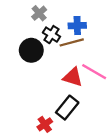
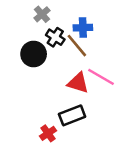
brown line: (72, 42) -> (77, 46), turned 65
black rectangle: (67, 108) -> (72, 115), turned 30

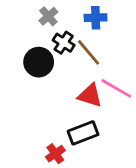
blue cross: (83, 28) -> (96, 18), moved

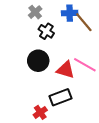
brown line: (89, 52) -> (84, 22), moved
black circle: (39, 62) -> (38, 61), moved

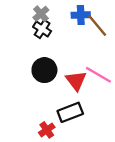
black cross: (46, 31) -> (42, 29), moved
red triangle: (66, 70) -> (76, 81), turned 36

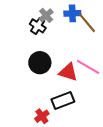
gray cross: (41, 14) -> (46, 15), moved
red triangle: (76, 81) -> (68, 72), turned -36

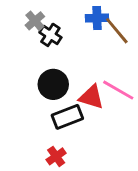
gray cross: (46, 15) -> (35, 21), moved
black rectangle: (63, 100) -> (67, 117), moved

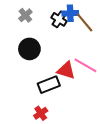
black cross: (50, 35) -> (59, 19), moved
black circle: (53, 84) -> (29, 49), moved

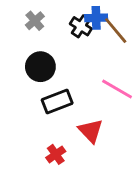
red triangle: (66, 70) -> (91, 131), moved, turned 30
black rectangle: (49, 85) -> (57, 102), moved

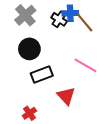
gray cross: (35, 21) -> (25, 15), size x1.5
red cross: (56, 154) -> (29, 113), moved

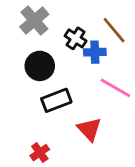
blue cross: (70, 13) -> (95, 52), moved
black cross: (59, 19) -> (76, 38), moved

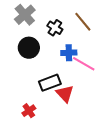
blue cross: (95, 52) -> (69, 53), moved
black rectangle: (56, 100) -> (50, 83), moved

